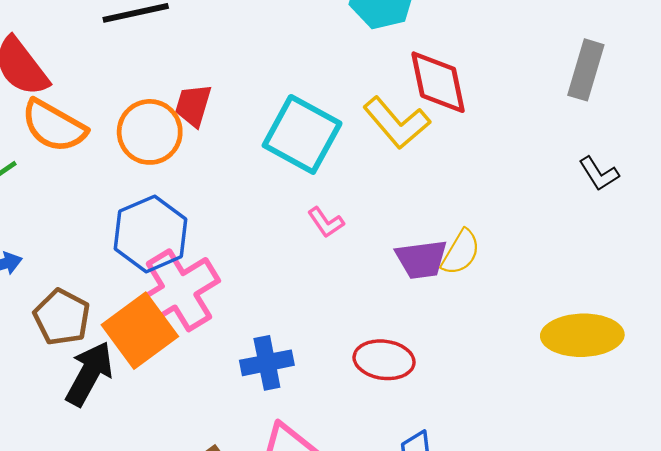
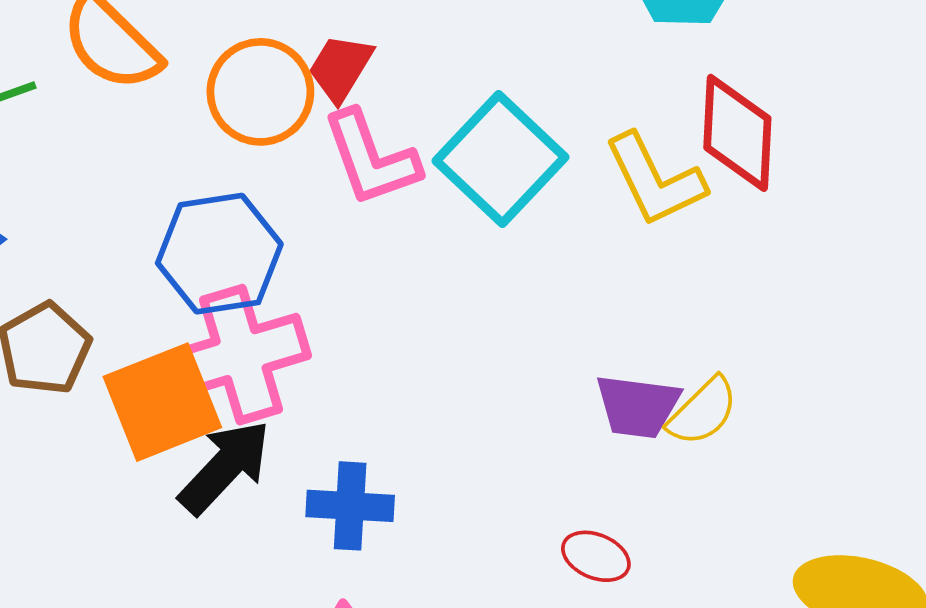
pink L-shape: (326, 222) -> (371, 158), moved, size x1.8
red ellipse: (384, 360) -> (596, 556), moved, size x0.7
black arrow: (89, 374) -> (225, 467), moved

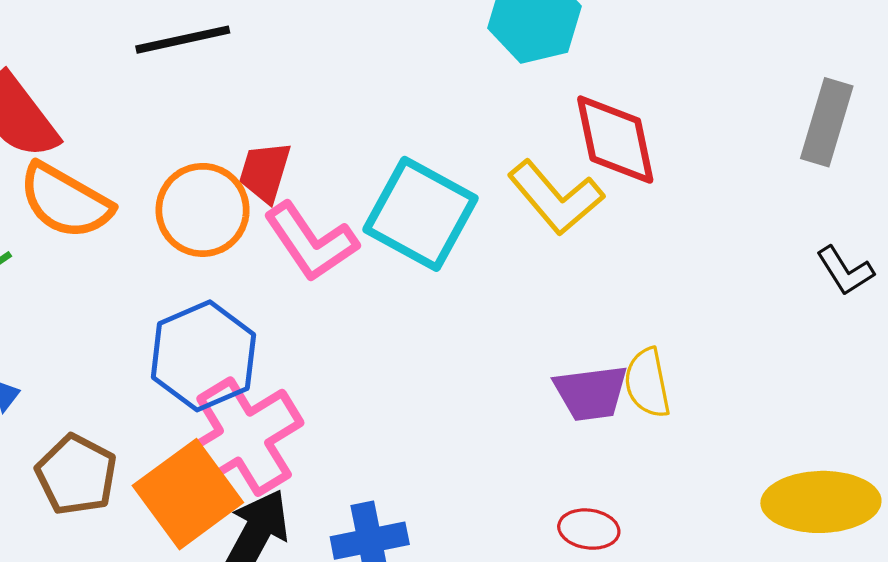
yellow semicircle: (703, 411) -> (647, 383), turned 138

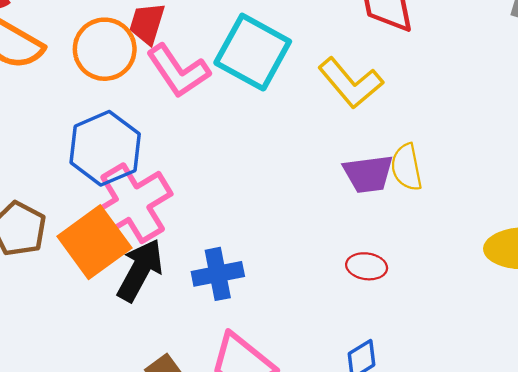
yellow L-shape: (556, 198) -> (351, 83), moved

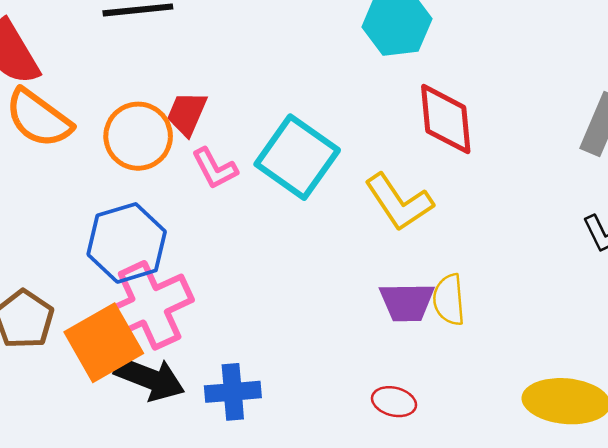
pink L-shape: (178, 71) -> (215, 168), size x0.7
black arrow: (140, 270) -> (149, 378), turned 76

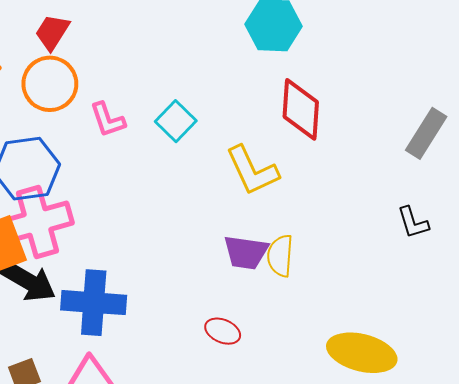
red trapezoid: (187, 114) -> (52, 32), moved
cyan square: (297, 157) -> (176, 121), size x0.6
blue cross: (233, 392) -> (94, 303), size x1.4

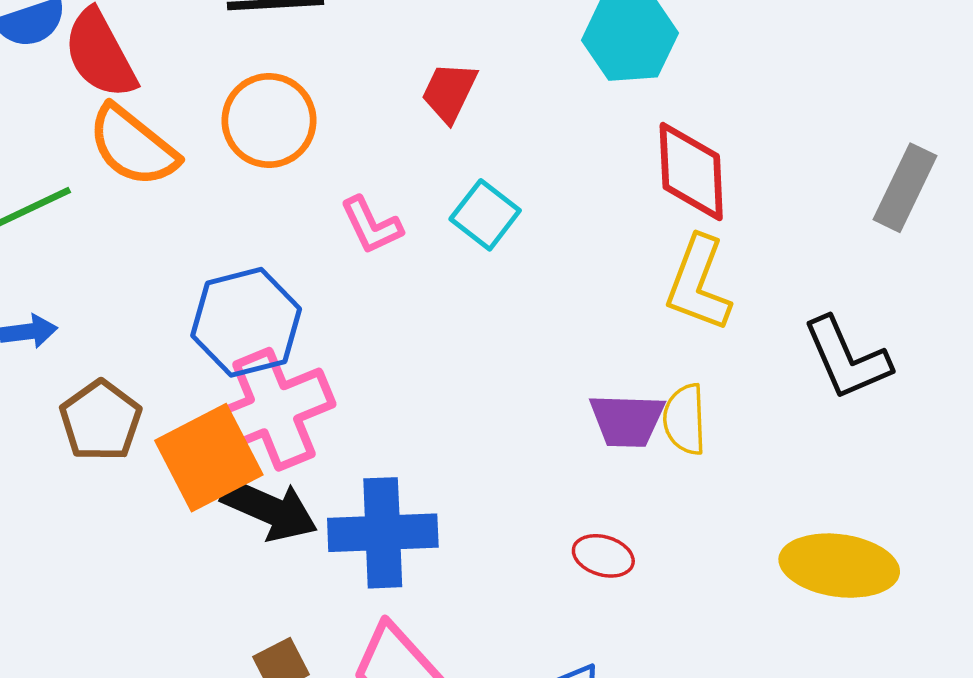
red trapezoid: (52, 32) -> (449, 92), moved
orange circle: (50, 84) -> (269, 120), moved
yellow L-shape: (252, 171) -> (698, 284), moved, turned 52
black L-shape: (413, 223) -> (847, 358), moved, size x1.6

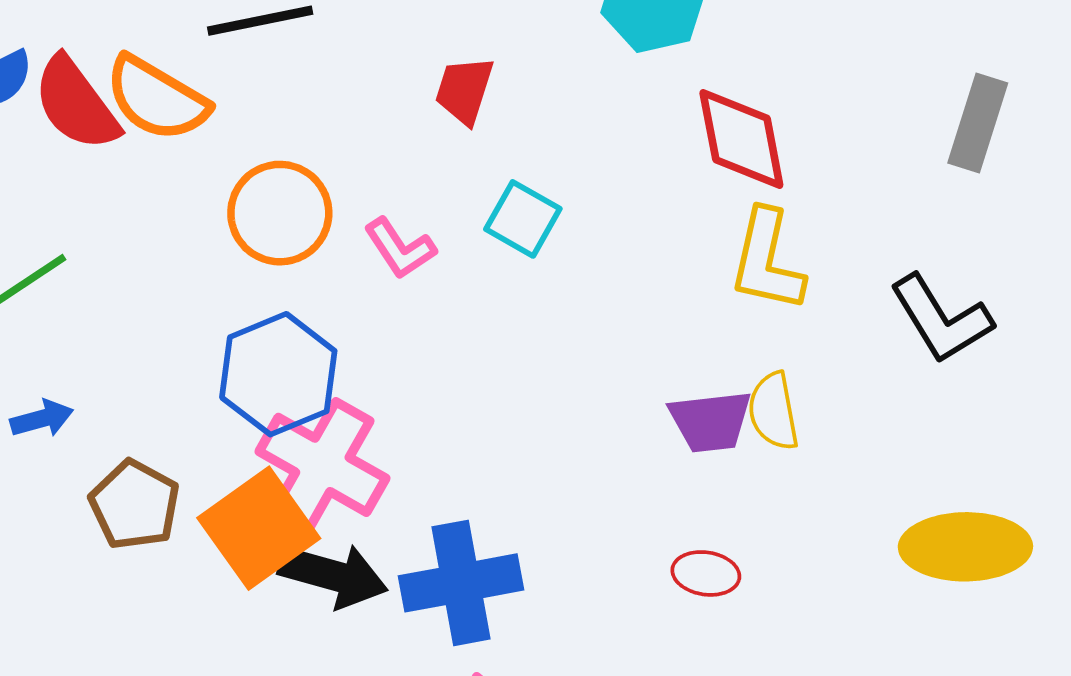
orange circle: (269, 120) -> (280, 213), moved
orange semicircle: (133, 146) -> (157, 99), moved
pink cross: (274, 409) -> (322, 465), turned -30

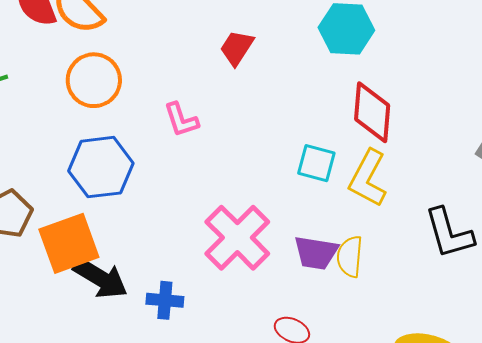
orange circle: (280, 213) -> (94, 80), moved
cyan square: (523, 219) -> (316, 163), moved, turned -30
pink cross: (322, 465) -> (237, 238), moved
blue cross: (461, 583) -> (165, 300), size x0.6

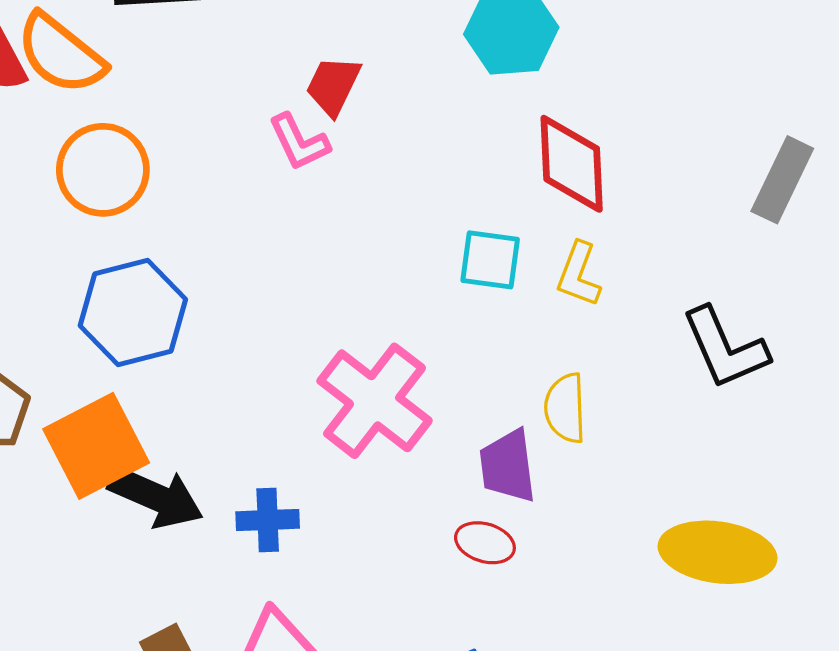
pink L-shape: (181, 120) -> (299, 142), moved
yellow L-shape: (368, 178) -> (579, 274), size x0.7
purple trapezoid: (316, 253) -> (508, 466), moved, turned 81

